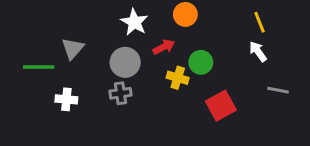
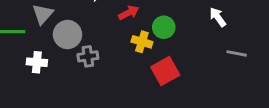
gray circle: (125, 62) -> (68, 35), moved
red square: (221, 106) -> (165, 71), moved

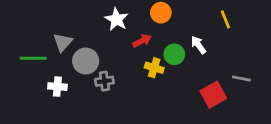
white arrow: (218, 17) -> (198, 45), moved
red square: (165, 71) -> (213, 95), moved

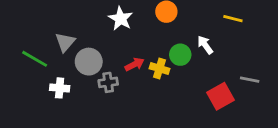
yellow line: (225, 19) -> (233, 19), turned -54
red arrow: (142, 41) -> (134, 64), moved
green line: (33, 58) -> (35, 59), turned 30

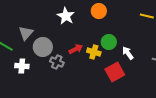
white arrow: (205, 45) -> (128, 53), moved
gray cross: (108, 82) -> (57, 62), turned 32
red square: (220, 96) -> (115, 72), moved

